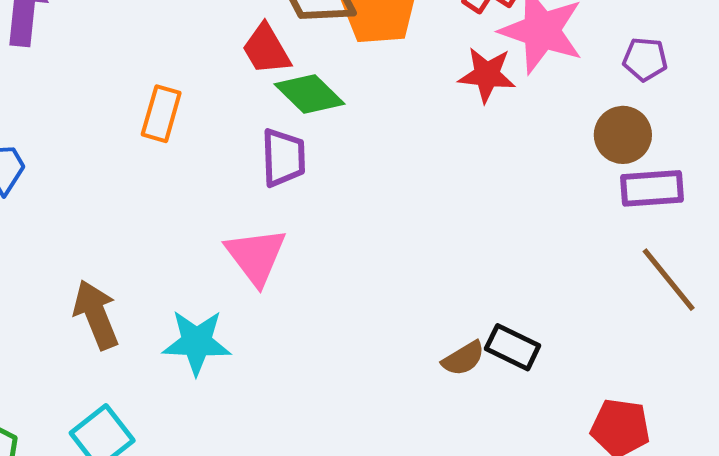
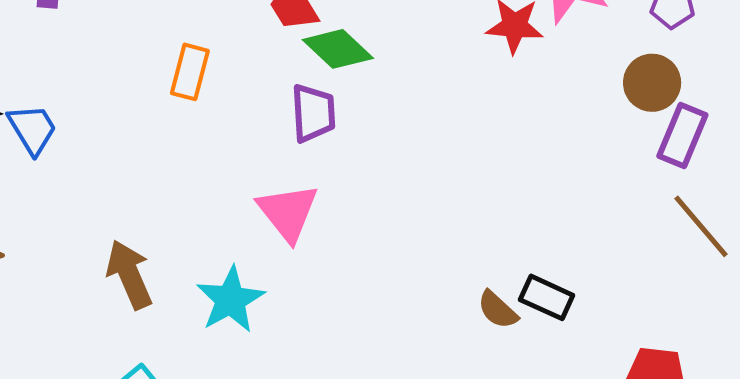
purple rectangle: (652, 188) -> (682, 136), turned -62
cyan star: (197, 342) -> (231, 300), turned -30
brown semicircle: (463, 358) -> (498, 310), turned 75

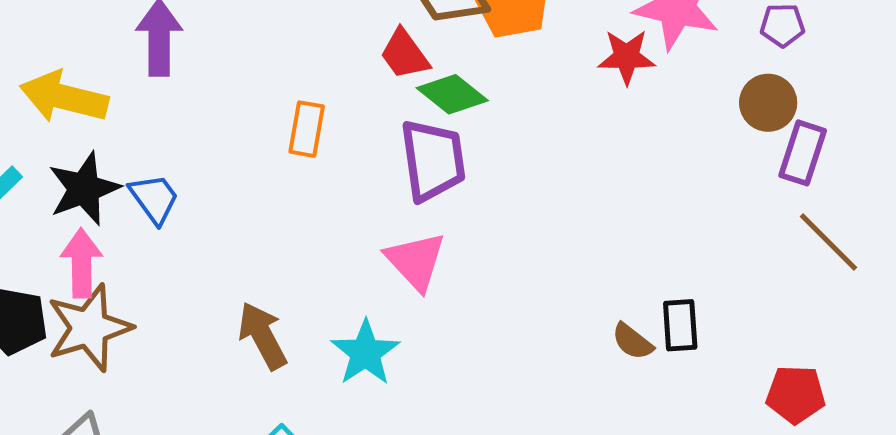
purple trapezoid: (313, 113) -> (433, 160), size x1.4
black rectangle: (547, 297) -> (680, 325), turned 66

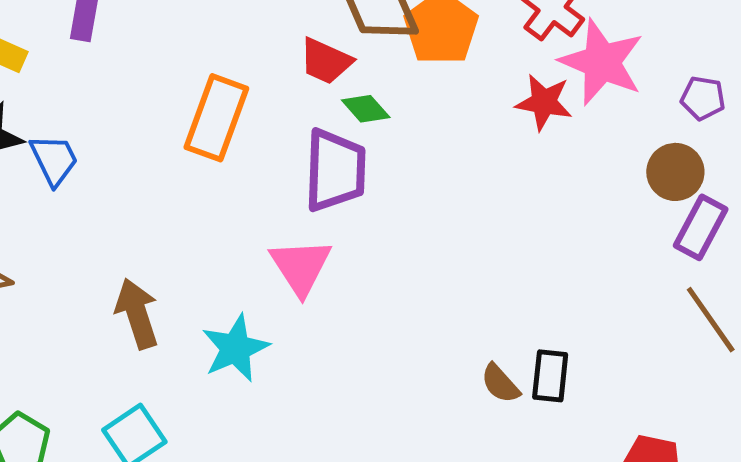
red trapezoid: (405, 54) -> (326, 61), turned -40
green diamond: (452, 94) -> (366, 109), size x0.7
orange rectangle: (307, 129) -> (216, 118), size x1.5

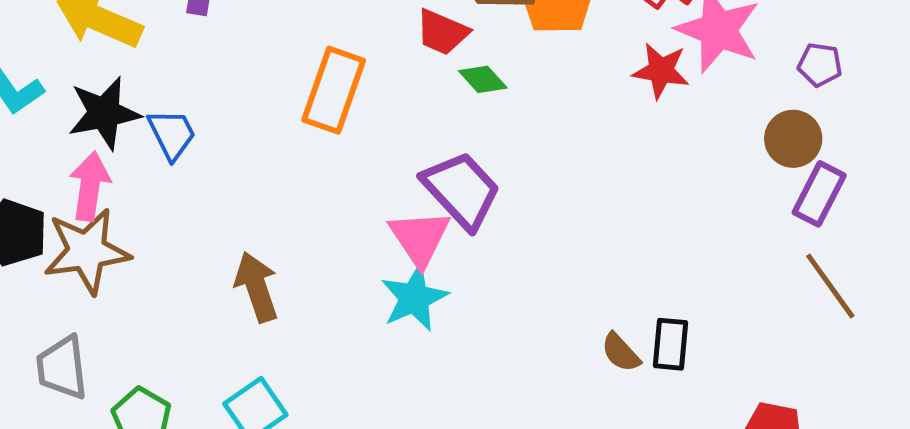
purple trapezoid: (335, 170) -> (461, 190), moved, turned -44
cyan star: (235, 348) -> (414, 298), moved

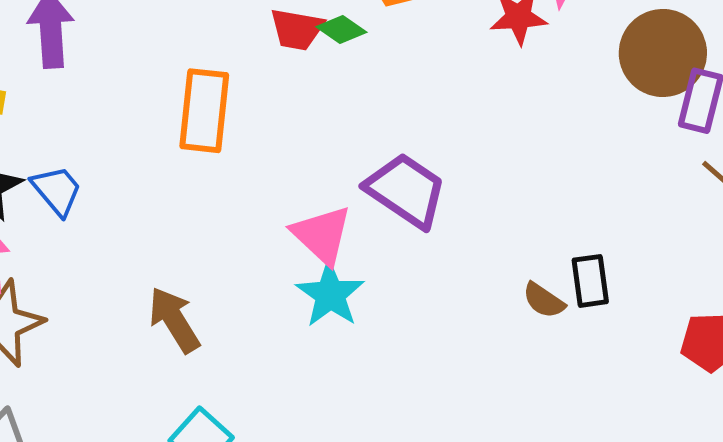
green diamond: (483, 79) -> (341, 29), moved
brown circle: (793, 139) -> (663, 53), size x1.5
purple trapezoid: (461, 190) -> (406, 190), moved

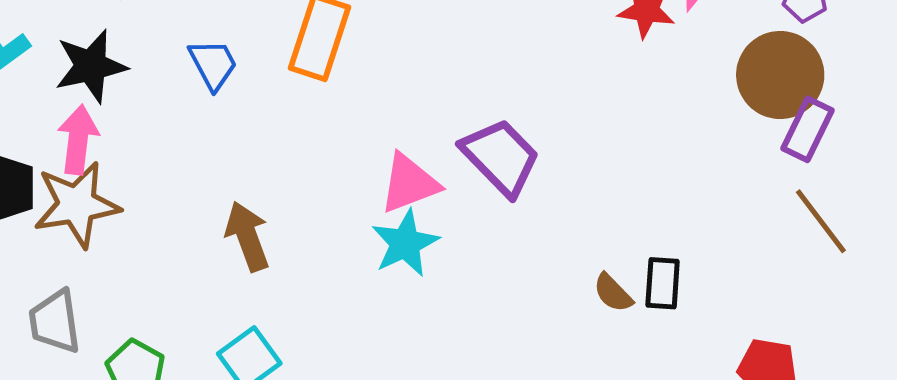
blue trapezoid: (57, 190) -> (213, 64), moved
pink triangle: (322, 235) -> (409, 183), turned 44

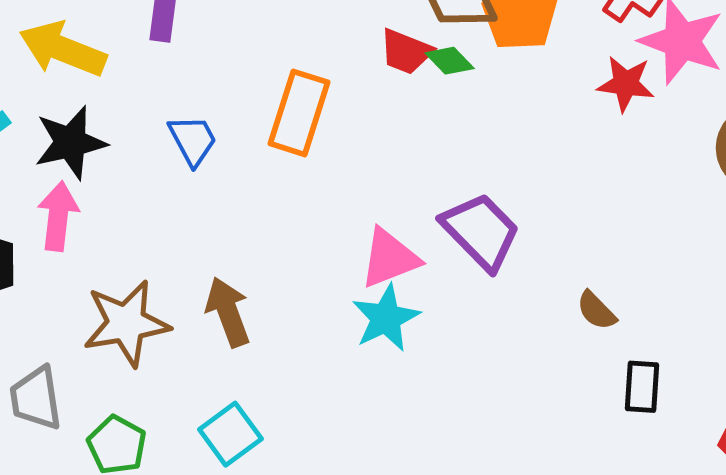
brown star: (77, 205) -> (126, 323), moved
black rectangle: (663, 283) -> (642, 387), moved
brown semicircle: (613, 293) -> (596, 311), moved

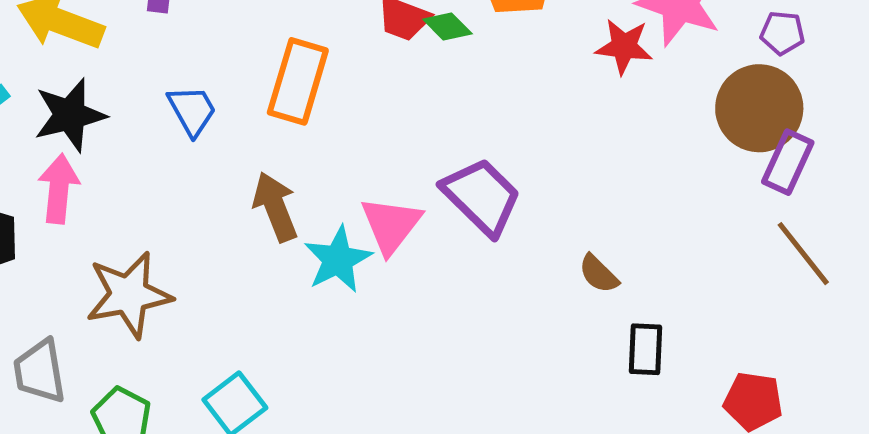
pink triangle: (390, 258) -> (391, 225), turned -30
brown arrow: (228, 312) -> (275, 207), moved
cyan star: (386, 318) -> (338, 260), moved

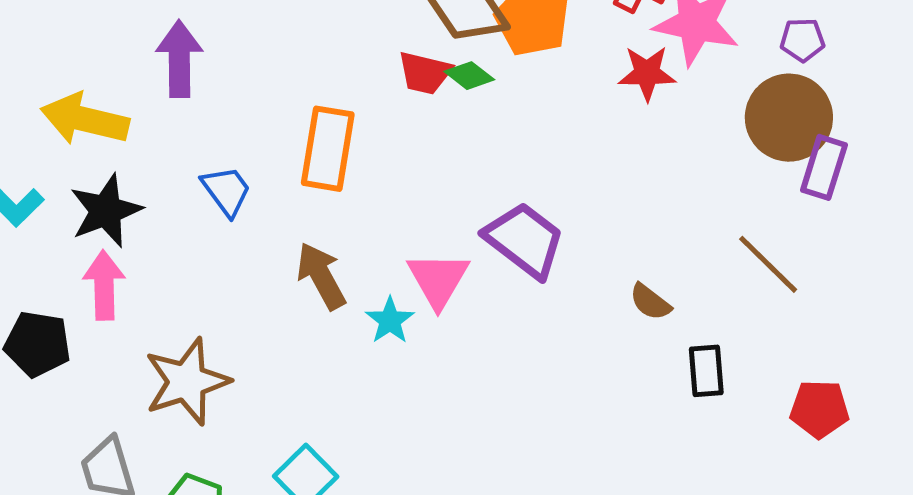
brown line: (803, 254) -> (768, 264), moved
cyan star: (338, 260) -> (390, 320), size x0.7

